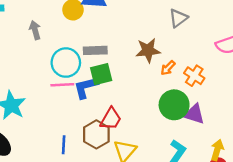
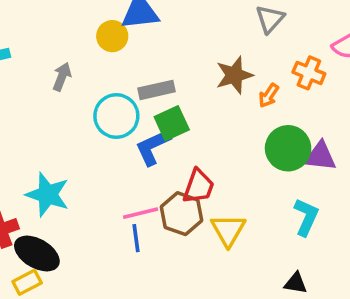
gray arrow: (35, 30) -> (62, 77), turned 48
orange cross: (194, 76) -> (309, 73), moved
pink line: (62, 85) -> (141, 213), moved

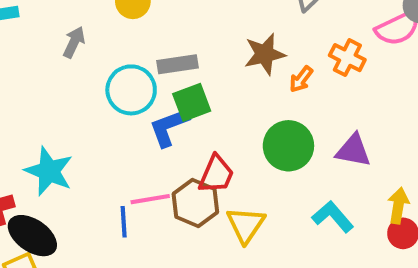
green circle: (288, 148) -> (288, 146), moved
cyan L-shape: (306, 217) -> (333, 217), turned -69
blue line: (136, 238) -> (124, 222), moved

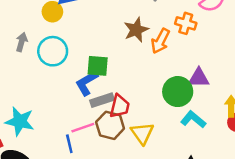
gray rectangle: (178, 64) -> (102, 100), moved
orange arrow: (301, 79) -> (160, 41), size x1.5
cyan circle: (131, 90) -> (53, 51), moved
green square: (192, 102) -> (98, 66), turned 35
green circle: (288, 146) -> (178, 92), moved

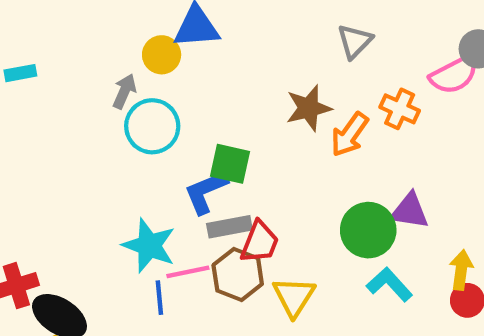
gray arrow: (22, 42) -> (124, 91), moved
cyan star: (20, 121) -> (149, 246), moved

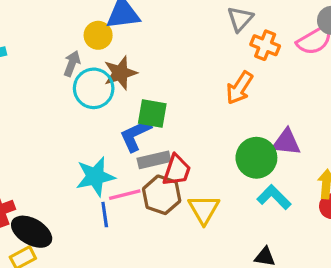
brown star: (309, 108) -> (120, 73), moved
orange cross: (400, 109) -> (265, 45), moved
cyan star: (149, 246) -> (95, 176), turned -30

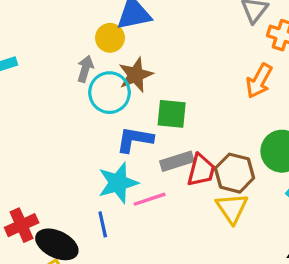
blue L-shape: (135, 135) -> (135, 140), moved, turned 39
brown hexagon: (162, 195) -> (235, 173), moved
blue line: (105, 215) -> (103, 224), moved

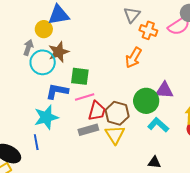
gray rectangle: (177, 161) -> (88, 130), moved
pink line: (150, 199) -> (85, 97), moved

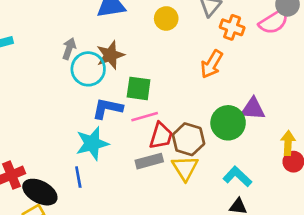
yellow circle: (44, 29) -> (166, 18), moved
cyan L-shape: (158, 125) -> (237, 177), moved

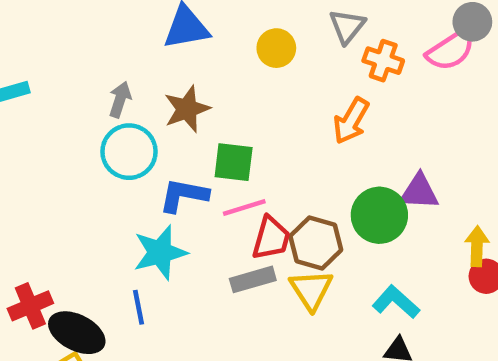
cyan circle: (88, 69) -> (129, 152), moved

